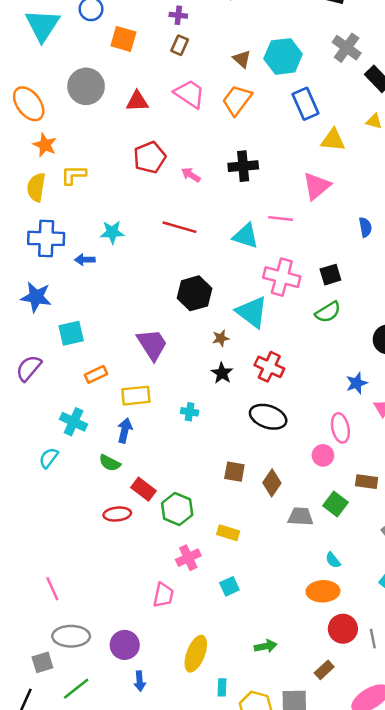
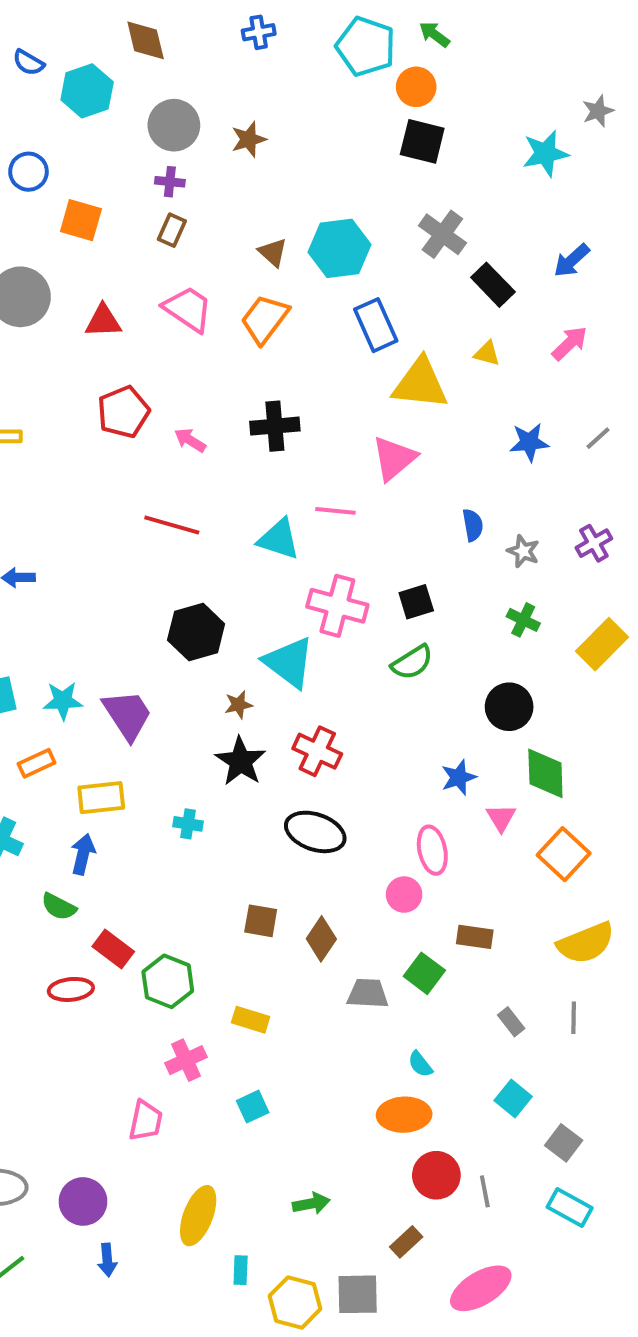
yellow triangle: (333, 140) -> (420, 384), size x1.4
cyan star: (112, 232) -> (63, 701), moved
black star: (222, 373) -> (241, 761), size x1.4

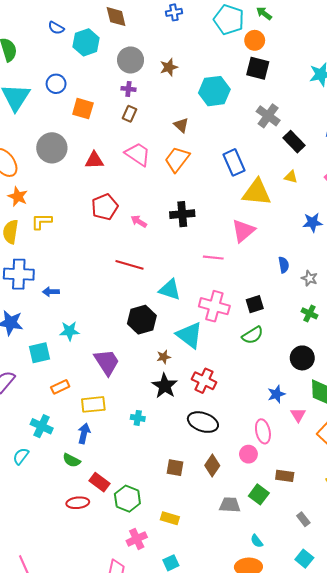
cyan hexagon: (339, 248) -> (214, 91), moved
cyan triangle: (279, 539) -> (170, 290), moved
cyan star: (63, 701) -> (69, 331), moved
brown diamond: (321, 939) -> (212, 466), moved

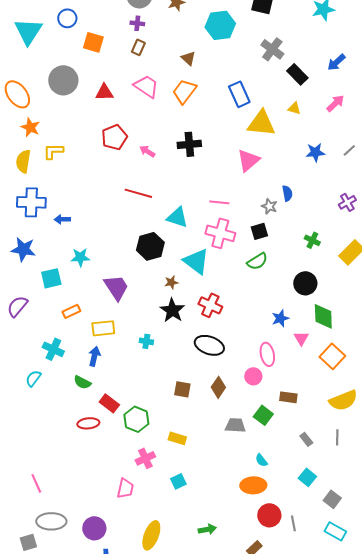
pink line: (213, 258) -> (219, 202), moved
gray star: (309, 278) -> (269, 206), moved

